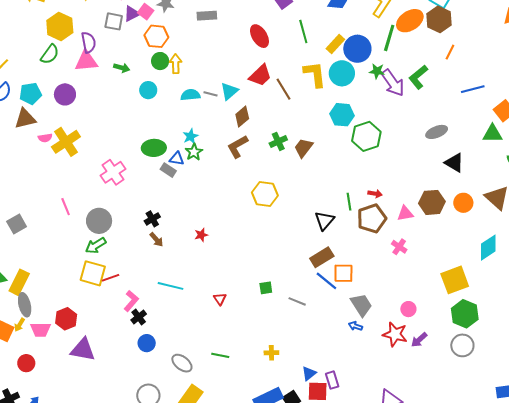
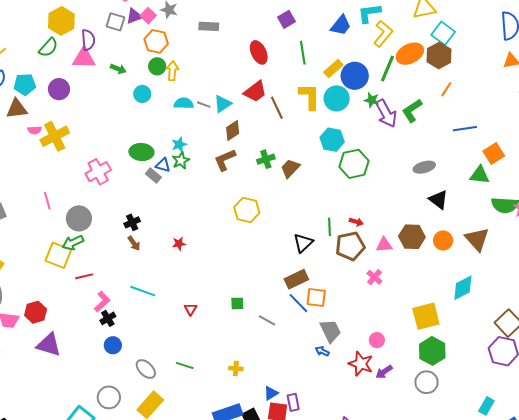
yellow square: (93, 273) -> (58, 255), moved

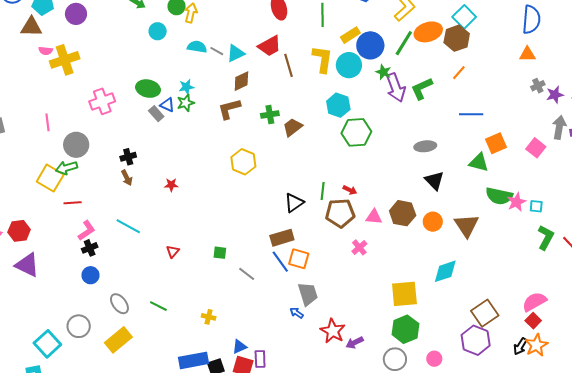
pink circle: (377, 340) -> (434, 359), moved

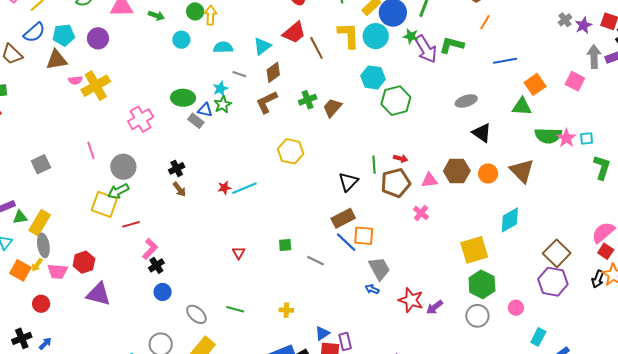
gray line: (217, 51) -> (239, 74), moved
green L-shape: (422, 89) -> (452, 45), turned 50
cyan line: (128, 226) -> (244, 188), moved, turned -40

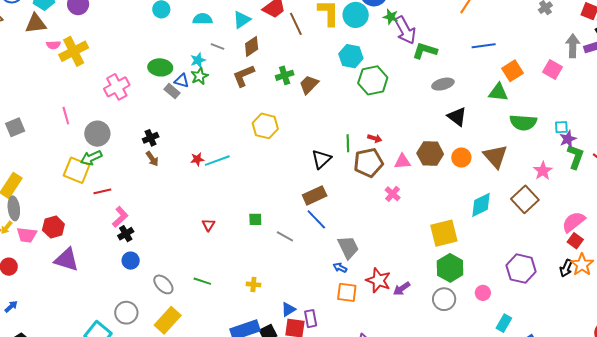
purple star: (583, 25) -> (568, 139), moved
green L-shape: (452, 45) -> (425, 51), moved
pink star: (566, 138) -> (543, 171), moved
orange square: (364, 236) -> (347, 292), moved
brown square: (557, 253) -> (525, 199), moved

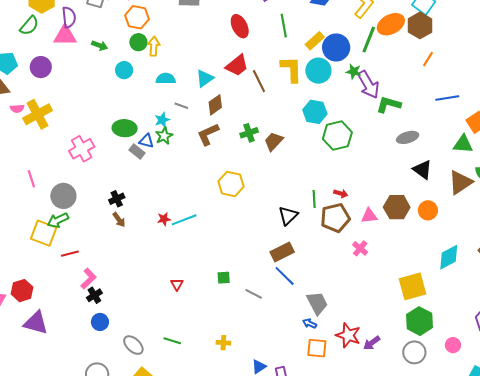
brown triangle: (495, 156) -> (460, 182), moved, turned 40

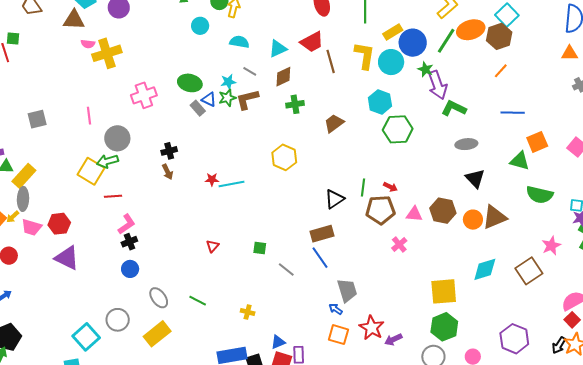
green cross: (249, 133) -> (295, 104), moved
brown L-shape: (208, 134) -> (247, 99), moved
brown triangle: (460, 182) -> (494, 217), moved

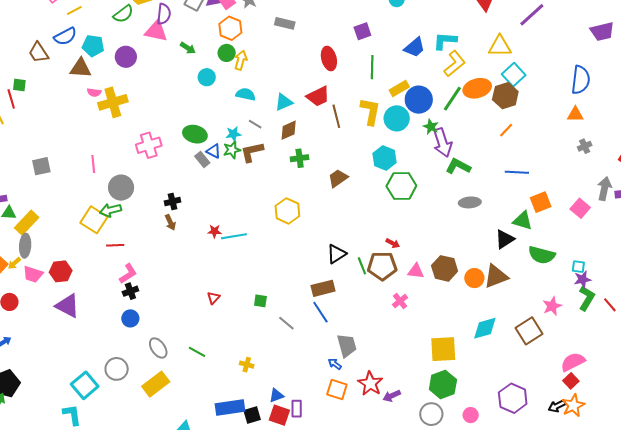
black triangle: (475, 178) -> (505, 239), moved, turned 40
green line: (363, 188) -> (362, 266), moved, turned -30
black arrow: (559, 345) -> (557, 406), turned 30

